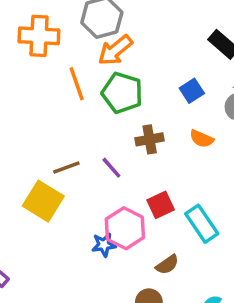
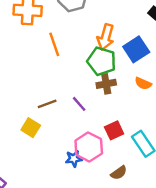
orange arrow: (115, 50) -> (106, 37), moved, turned -35
blue square: (192, 91) -> (136, 49), size x1.5
green pentagon: (122, 93) -> (102, 61), moved
yellow square: (43, 201) -> (31, 128), size x0.7

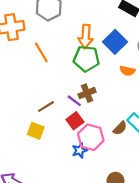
brown cross: (106, 84) -> (87, 93), moved
red square: (114, 130) -> (75, 121), moved
brown semicircle: (119, 173) -> (120, 128), moved

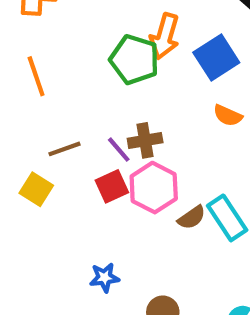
orange line: (41, 52) -> (36, 76), moved
green pentagon: (86, 59) -> (134, 60), moved
pink hexagon: (91, 137) -> (154, 188), moved
blue star: (80, 150) -> (104, 277), moved

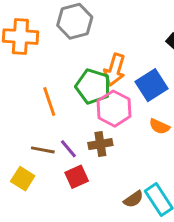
orange line: (36, 76) -> (49, 102), moved
brown line: (64, 149) -> (43, 150), turned 30
purple line: (119, 150) -> (68, 149), moved
pink hexagon: (154, 188) -> (114, 109), moved

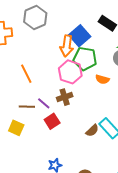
blue square: (151, 85) -> (80, 36), moved
green pentagon: (93, 86) -> (85, 59), moved

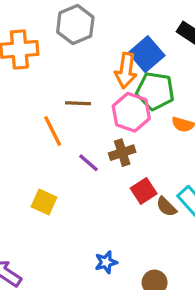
orange line: (26, 74) -> (53, 131), moved
brown line: (27, 107) -> (78, 103), moved
red square: (52, 121) -> (144, 191), moved
brown semicircle: (92, 131) -> (166, 207), turned 88

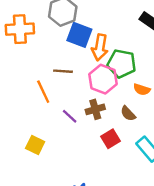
blue square: (147, 54) -> (79, 35), moved, turned -30
brown semicircle: (166, 207) -> (128, 114), moved

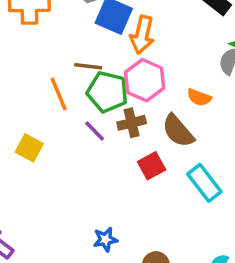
green pentagon: (122, 64) -> (107, 92), moved
brown semicircle: (128, 114) -> (178, 131), size x1.5
yellow square: (35, 145) -> (29, 148), moved

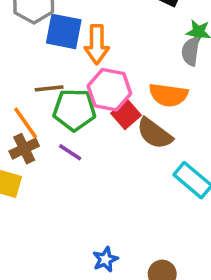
orange semicircle: (199, 97) -> (168, 95), size x1.5
brown cross: (132, 123) -> (24, 149), moved
red square: (152, 166) -> (126, 114), moved

